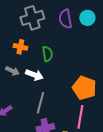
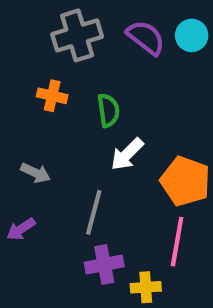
purple semicircle: (65, 19) -> (146, 38), turned 138
gray arrow: (12, 71) -> (35, 173), moved
white arrow: (34, 75) -> (127, 154), moved, turned 114

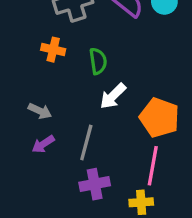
purple arrow: (21, 229) -> (43, 144), moved
yellow cross: (146, 287) -> (141, 202), moved

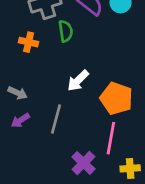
green semicircle: (98, 61) -> (66, 31), moved
purple cross: (95, 184) -> (83, 163), moved, turned -35
yellow cross: (141, 202) -> (130, 168), moved

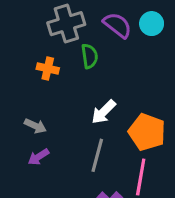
gray line: (56, 119) -> (97, 155), moved

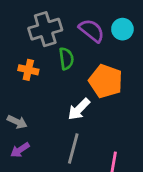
orange pentagon: (147, 132) -> (106, 81), moved

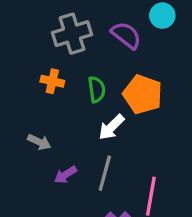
cyan circle: (122, 29) -> (162, 16), moved
green semicircle: (66, 59) -> (97, 89), moved
purple arrow: (20, 150) -> (65, 175), moved

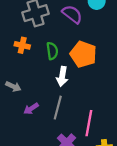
white arrow: (111, 127) -> (62, 76), turned -36

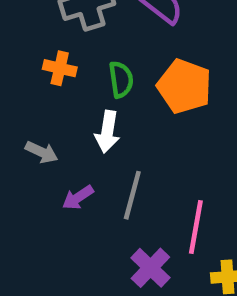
white arrow: (62, 76) -> (107, 132), moved

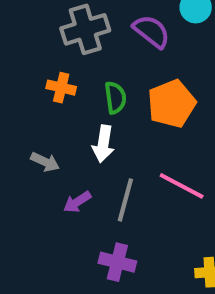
orange pentagon: (184, 86) -> (172, 104), turned 30
pink line: (196, 227) -> (182, 186), moved, turned -72
purple cross: (150, 268) -> (117, 262), moved, turned -30

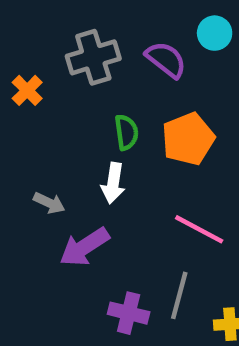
orange cross: (61, 88) -> (27, 90), moved, turned 32
gray line: (125, 200) -> (179, 295), moved
purple arrow: (77, 202) -> (84, 247), size x1.6

